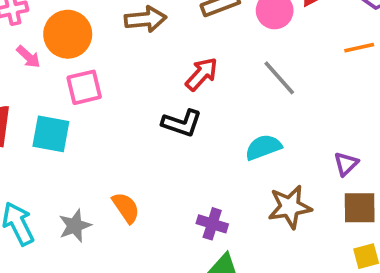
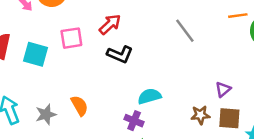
red arrow: (202, 74) -> (110, 24), moved
pink square: (84, 87) -> (71, 38), moved
cyan semicircle: (263, 147) -> (149, 96), moved
brown star: (290, 207) -> (200, 115), moved, size x0.7

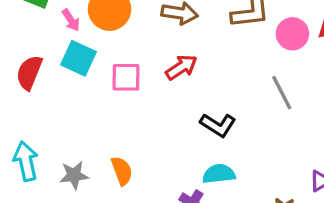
cyan square: (35, 54) -> (79, 58), moved
black L-shape: (120, 54) -> (218, 125), moved

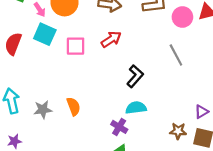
black L-shape: (218, 125) -> (135, 76), turned -80

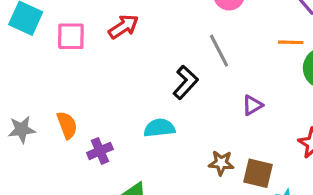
black L-shape: (135, 76) -> (185, 82), moved
purple triangle: (201, 112) -> (252, 105), moved
purple cross: (119, 127) -> (100, 151), moved, turned 35

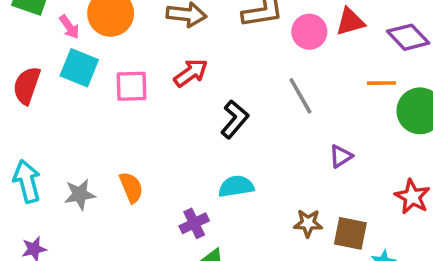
black L-shape: (185, 82) -> (235, 119), moved
purple cross: (100, 151) -> (194, 223), moved

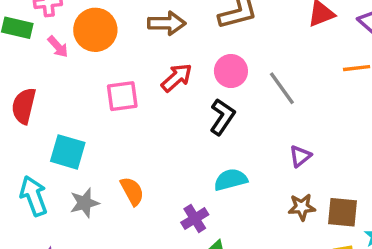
pink circle: (309, 32) -> (231, 71), moved
cyan square: (79, 68) -> (68, 152), moved
purple triangle: (341, 156) -> (300, 156), moved

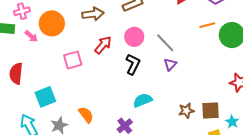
cyan square: (68, 152) -> (45, 97), turned -30
purple triangle: (300, 156) -> (170, 64), moved

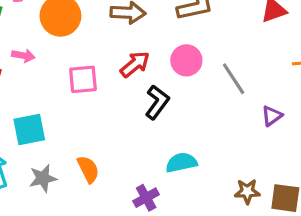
pink arrow: (31, 36) -> (23, 56), moved, turned -40
black L-shape: (133, 64) -> (157, 102), moved
purple triangle: (170, 64) -> (272, 116), moved

